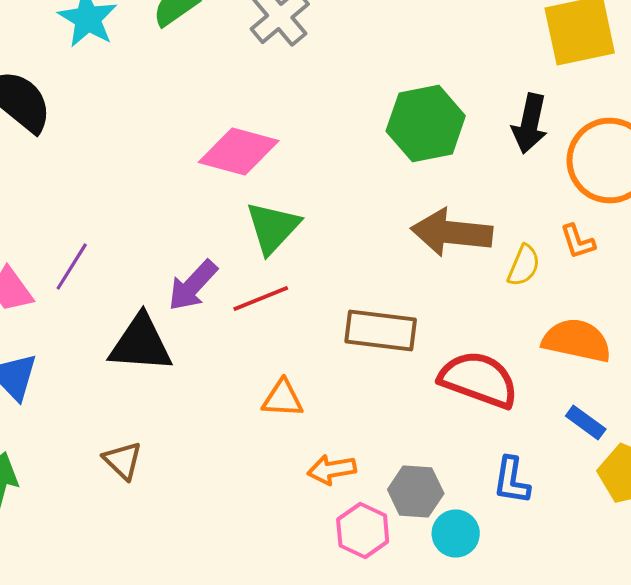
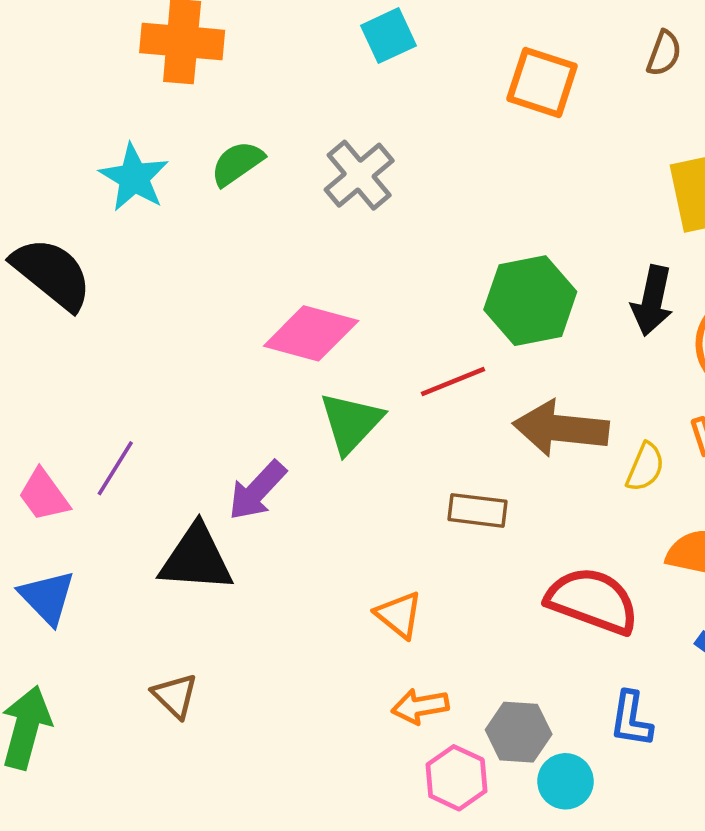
red line: (261, 298) -> (453, 381), moved
brown rectangle: (381, 330) -> (478, 510), moved, size x0.7
orange triangle: (283, 398) -> (399, 615), moved, turned 36

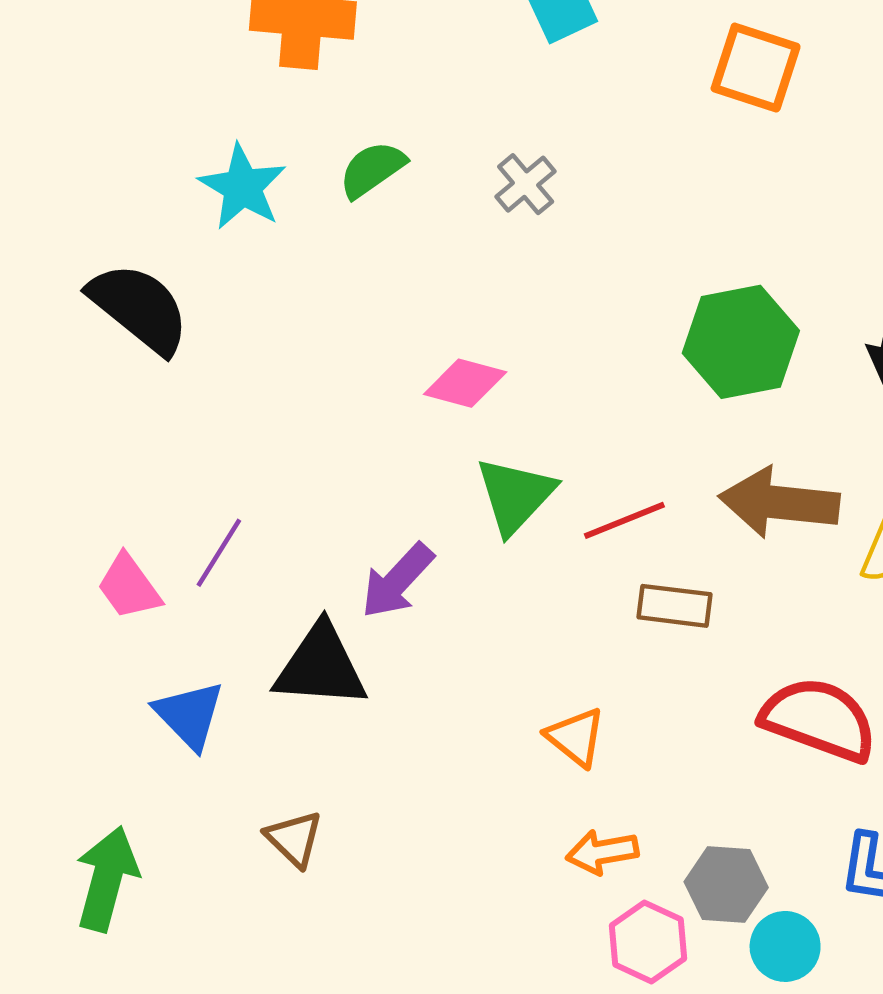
gray cross: (359, 175) -> (526, 184), size x0.7
pink diamond: (311, 333) -> (465, 383), size x0.7
red line: (453, 381) -> (624, 520), moved
blue triangle: (47, 597) -> (189, 715), moved

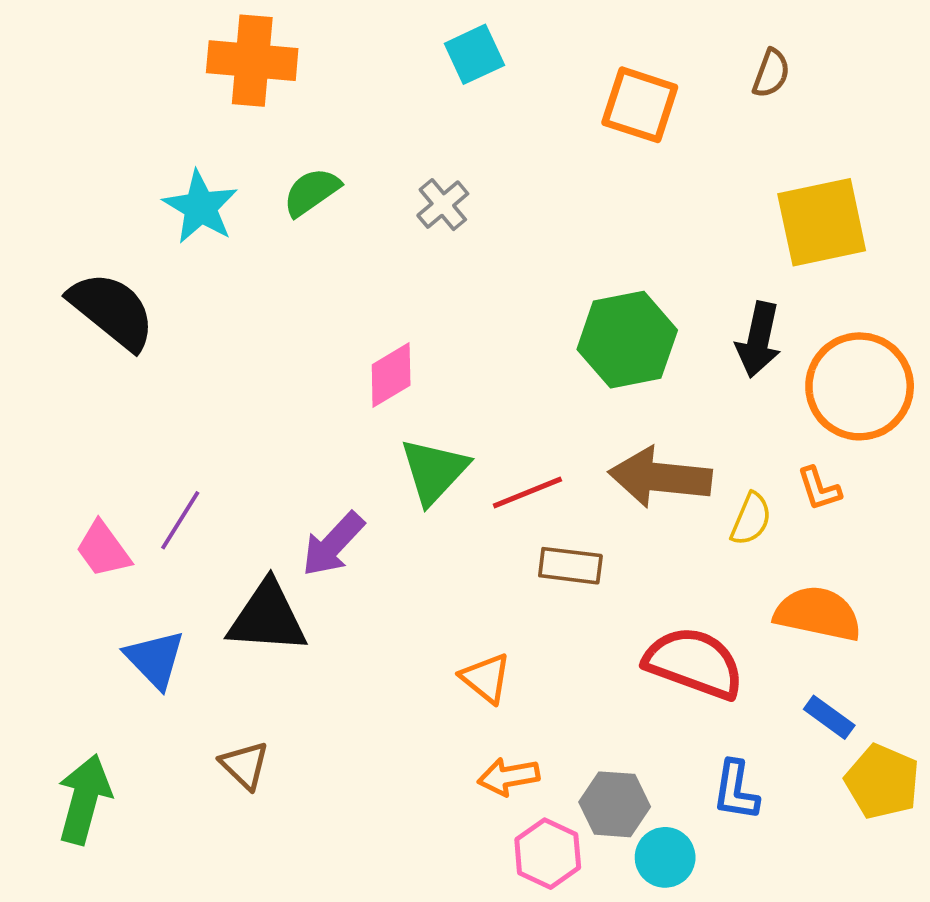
pink diamond: (465, 383) -> (391, 375), turned -46

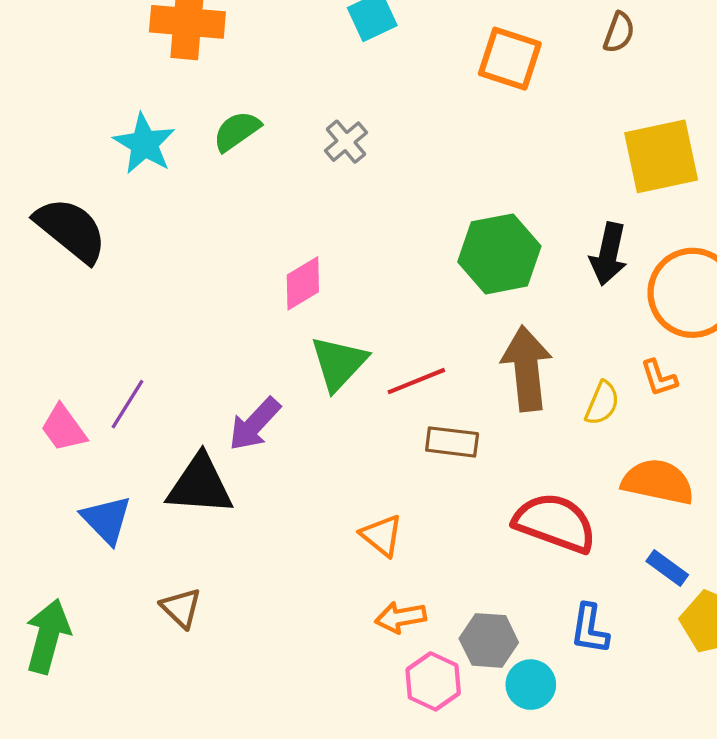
brown arrow: (660, 477) -> (527, 368), turned 78

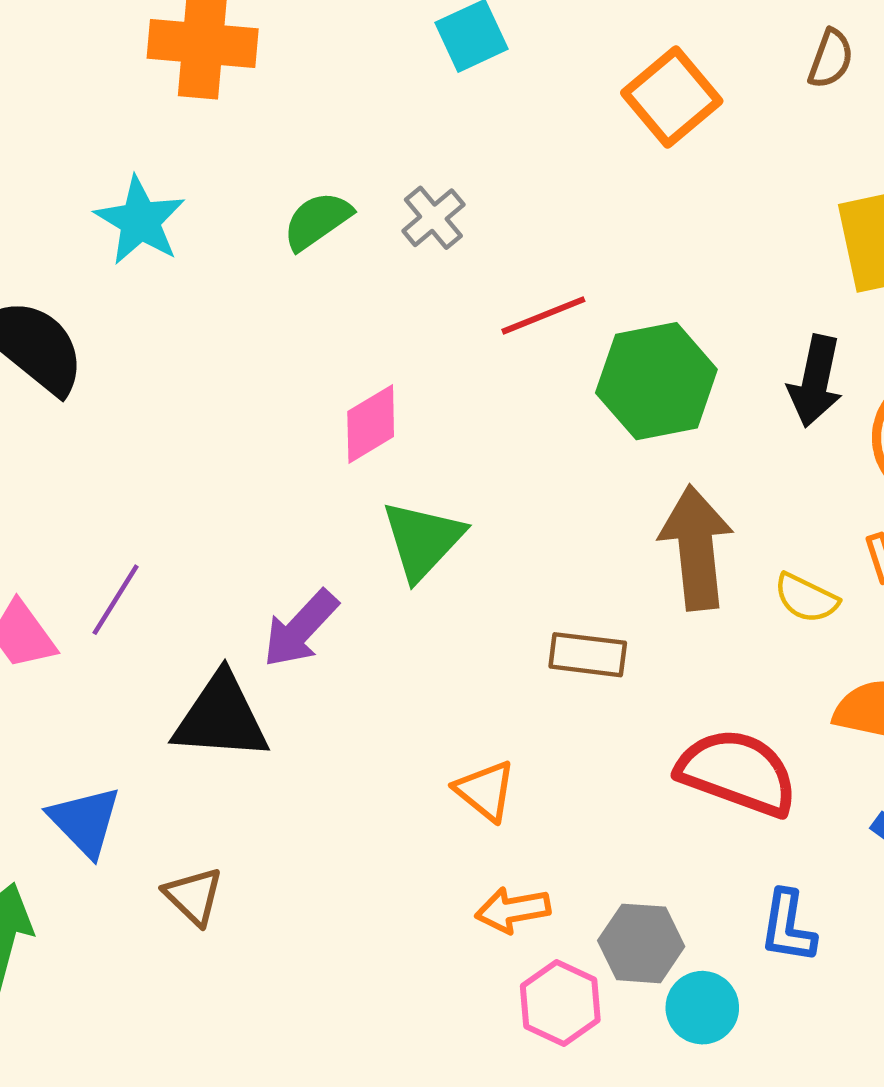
orange square: (510, 59) -> (672, 97), turned 32
green semicircle: (237, 131) -> (317, 221), moved
red line: (416, 381) -> (543, 315), moved
yellow semicircle: (602, 403) -> (806, 598), turned 93
blue triangle: (107, 520) -> (85, 821), moved

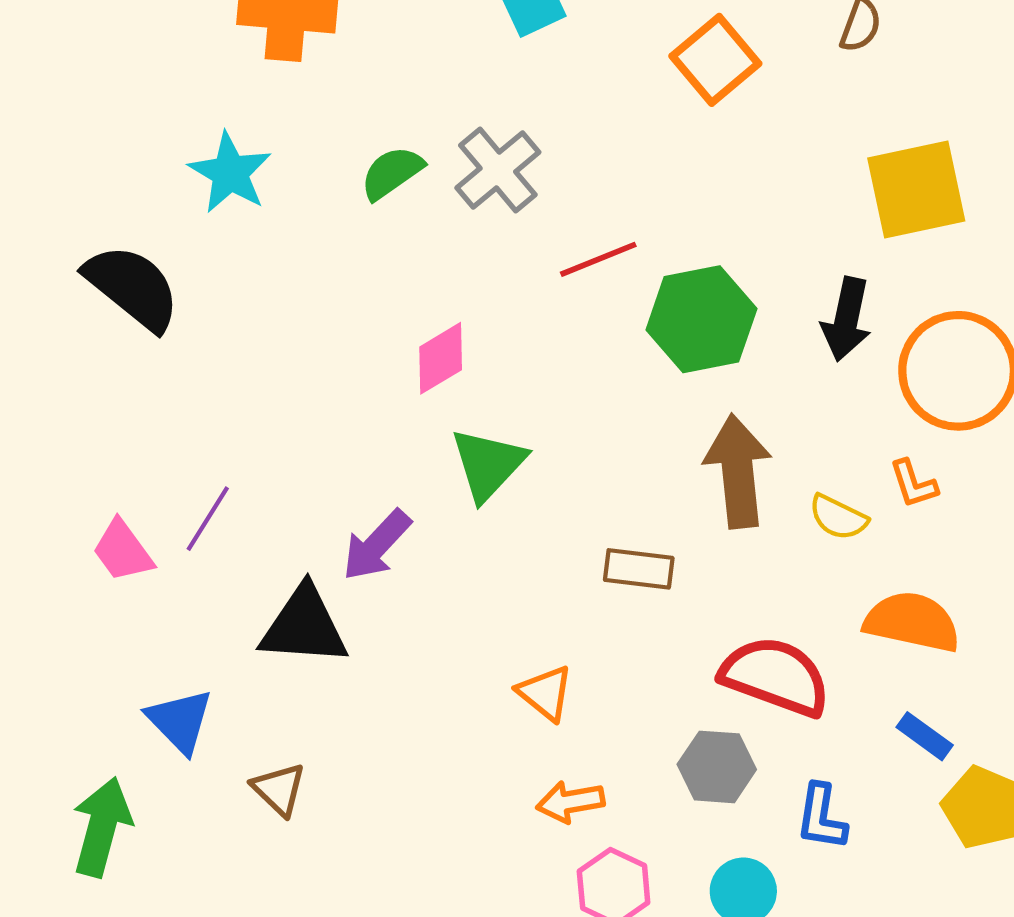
gray cross: (433, 218) -> (498, 170), size x1.5
gray hexagon: (641, 943) -> (717, 767), moved

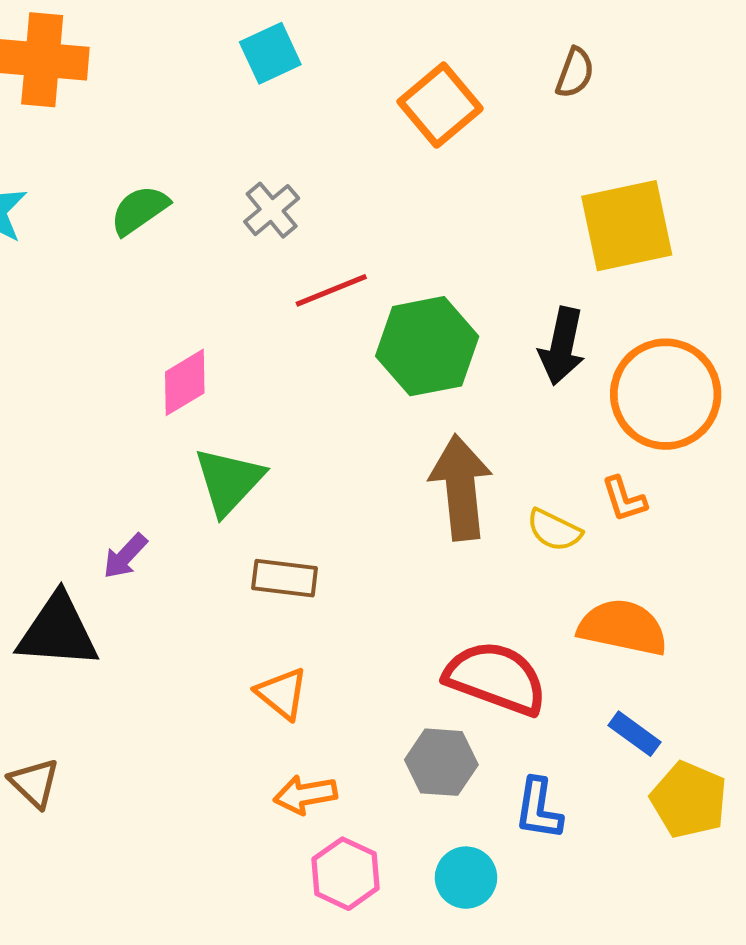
gray cross: (498, 170) -> (272, 210), moved, size x0.7
purple arrow: (377, 545) -> (125, 556), size x0.7
brown rectangle: (639, 569) -> (285, 578), moved

